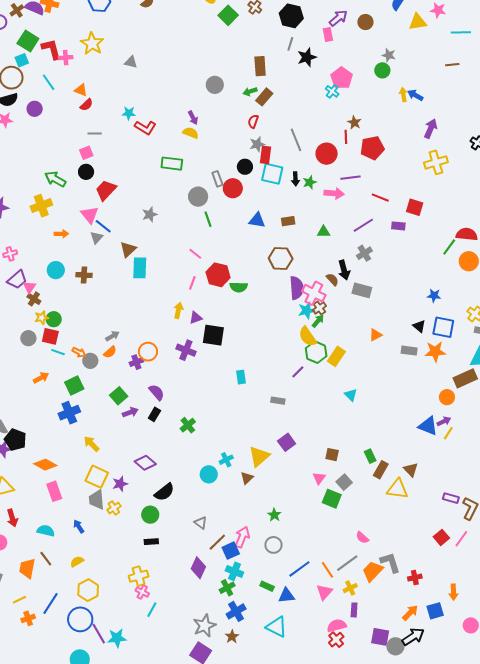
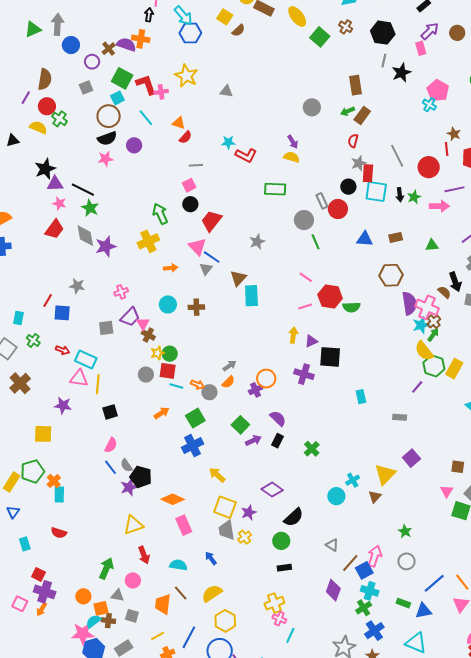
green arrow: (55, 179) -> (160, 214), turned 40
pink line: (192, 283) -> (305, 306), turned 56
yellow semicircle: (77, 561) -> (212, 593), size x1.5

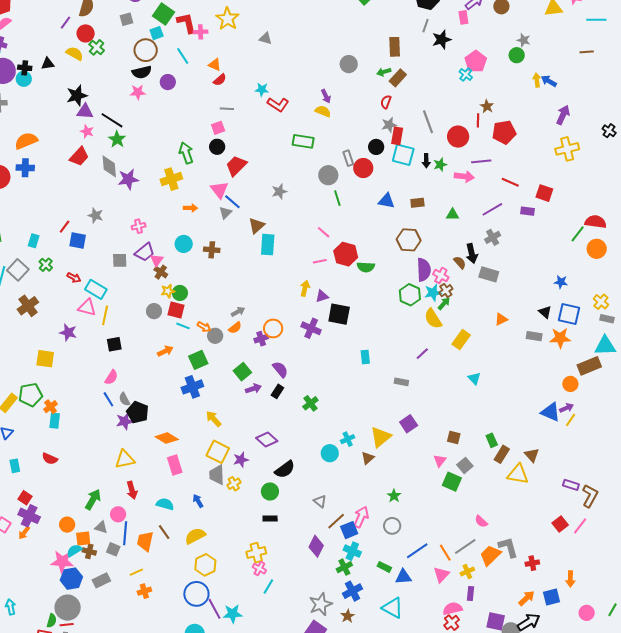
pink cross: (427, 307) -> (441, 276), size x0.7
green hexagon: (434, 366) -> (410, 295), moved
blue line: (189, 637) -> (125, 533), moved, turned -30

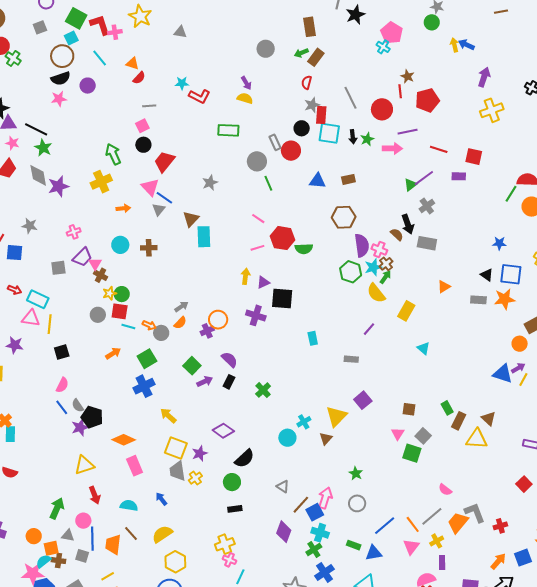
green triangle: (452, 215) -> (410, 185), moved, turned -32

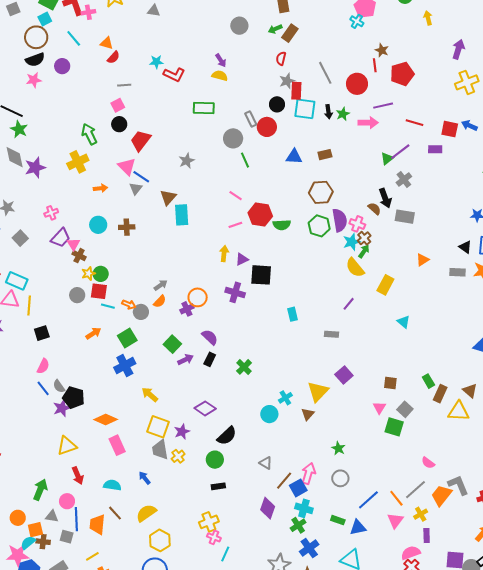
blue arrow: (466, 45) -> (469, 125), moved
gray square: (58, 268) -> (20, 238), moved, turned -35
green hexagon: (351, 272) -> (319, 226), moved

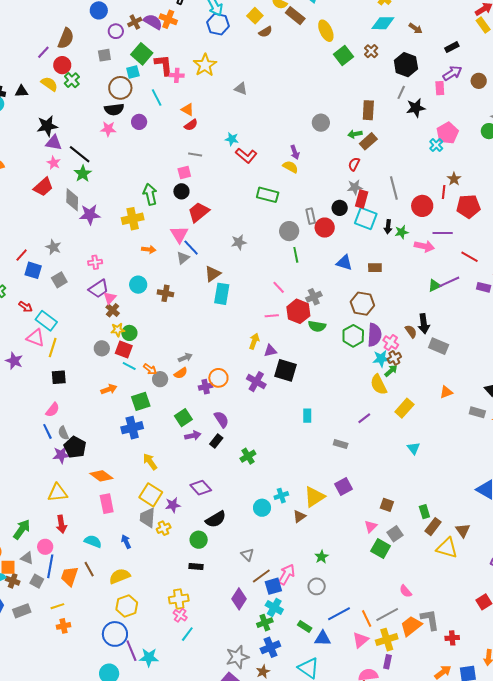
gray cross: (404, 179) -> (314, 297), moved
yellow cross: (421, 514) -> (387, 640), size x1.5

